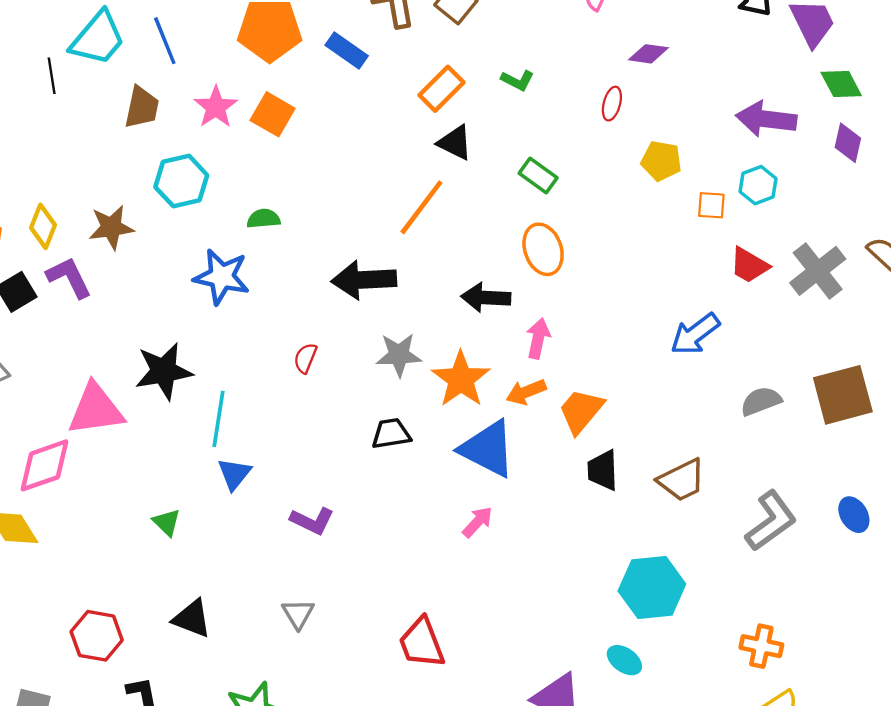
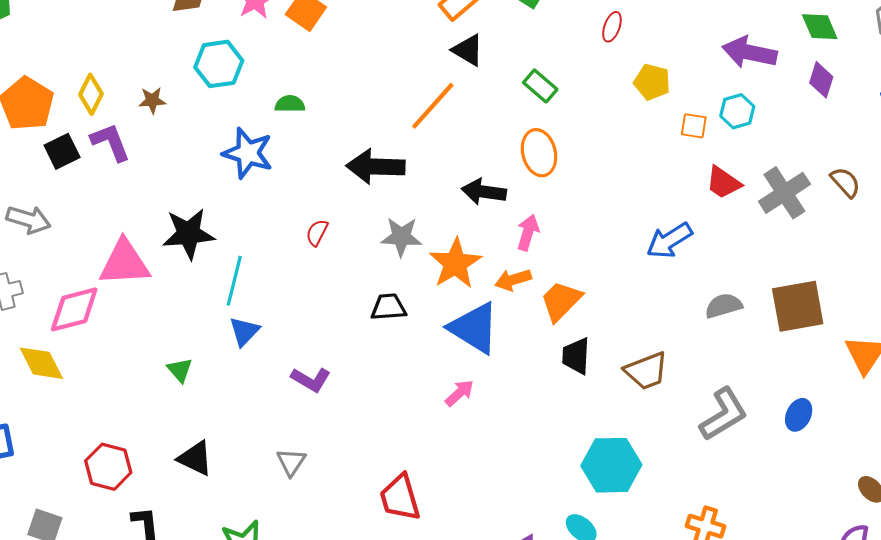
brown star: (111, 227) -> (152, 100), size x0.7
blue ellipse: (854, 515) -> (799, 415), turned 52

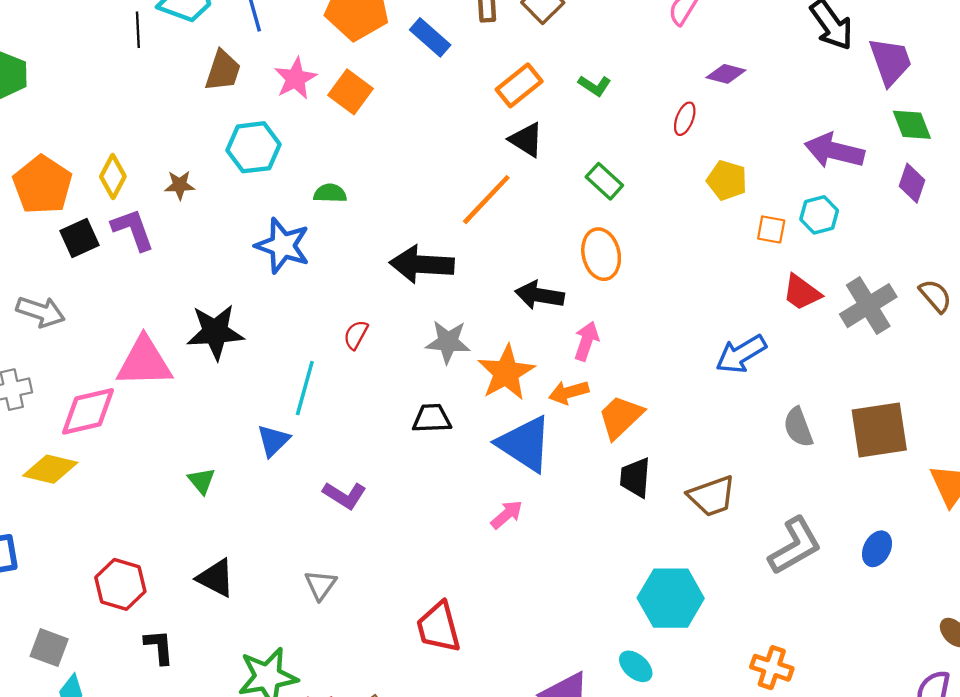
cyan line: (234, 281) -> (305, 388), moved
gray semicircle: (724, 306) -> (798, 427), turned -96
yellow diamond: (41, 363) -> (50, 469), turned -51

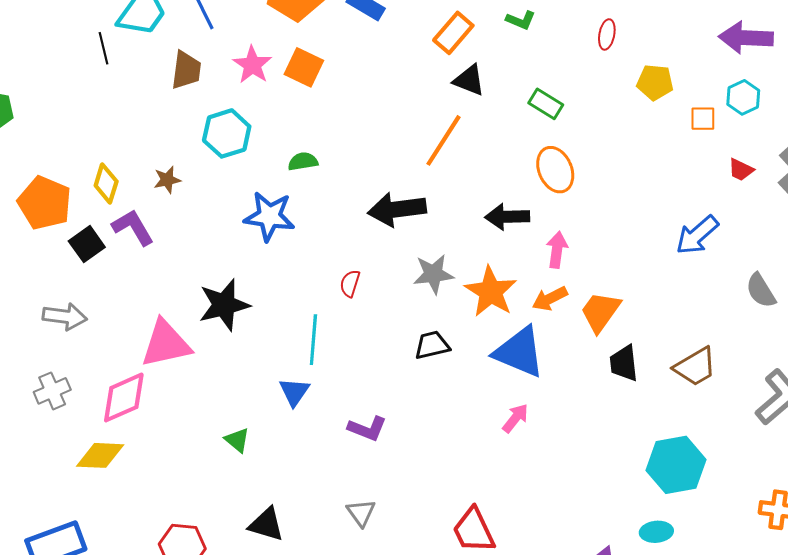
red trapezoid: (802, 292) -> (741, 170), size x0.7
cyan ellipse: (636, 666) -> (656, 532), turned -36

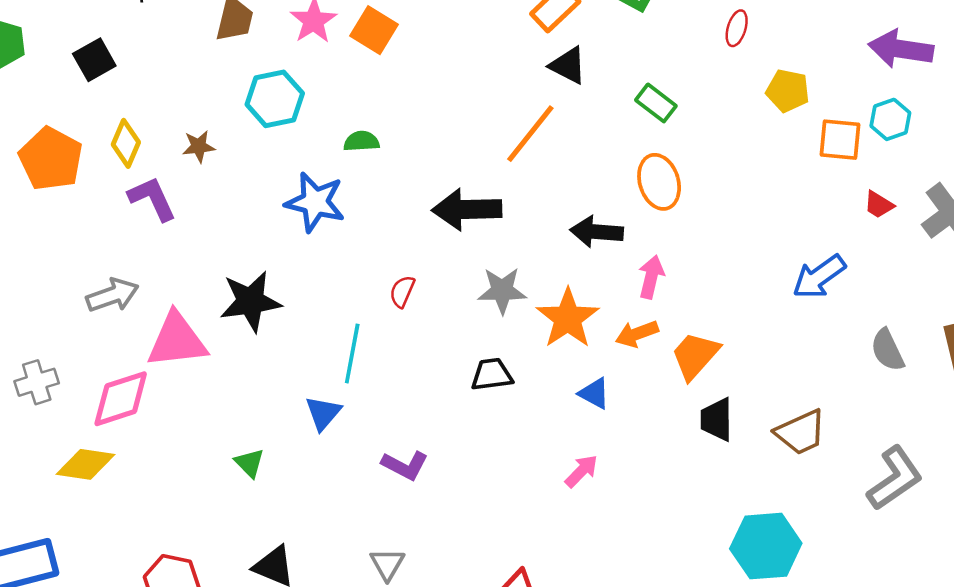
orange square: (703, 119) -> (840, 140), size x1.4
black square: (87, 244) -> (94, 60), moved
gray arrow: (65, 316) -> (112, 295), moved, turned -33
blue triangle: (519, 352) -> (594, 393), size x0.5

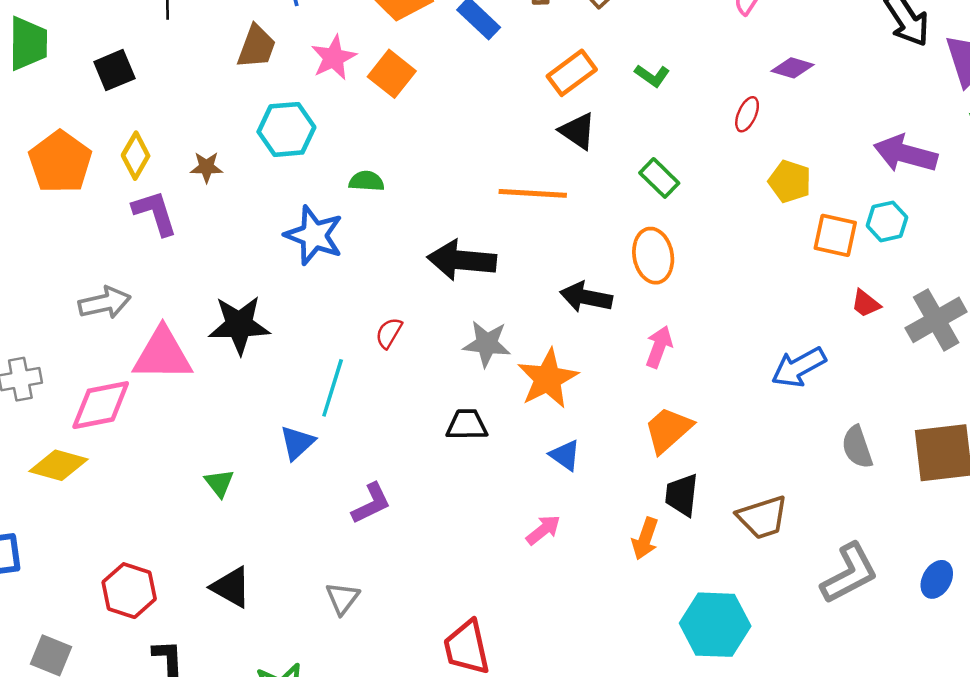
orange line: (530, 134) -> (533, 193), turned 48
pink arrow: (651, 277) -> (659, 347), moved
orange arrow: (637, 334) -> (645, 539), moved, turned -57
purple L-shape: (405, 465) -> (371, 503), turned -60

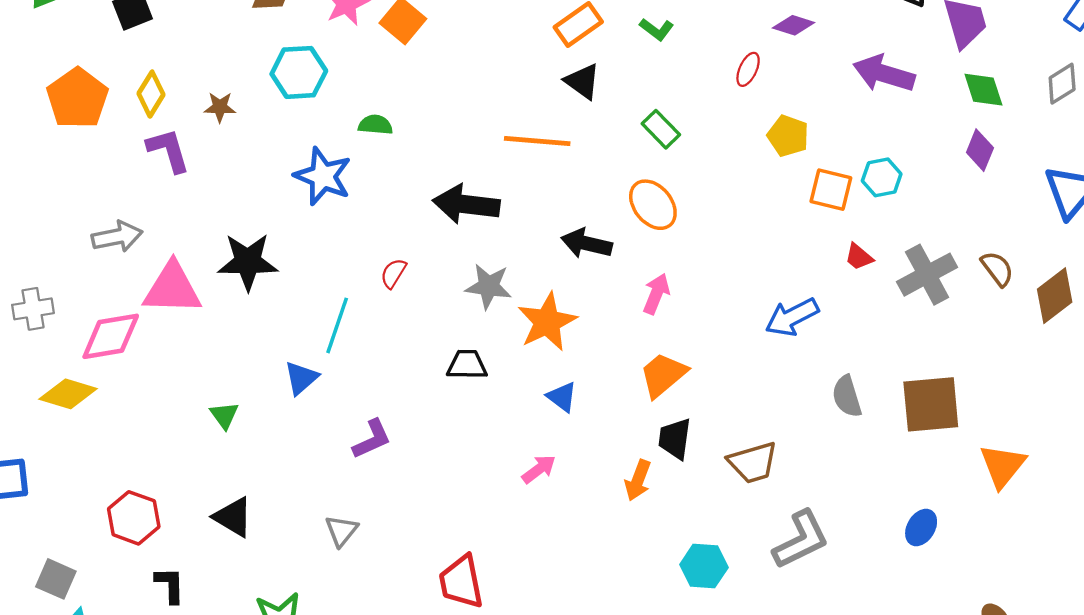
purple arrow: (905, 154) -> (884, 74), moved
orange ellipse: (653, 256) -> (653, 205), turned -30
gray L-shape: (849, 573) -> (801, 540), moved
cyan hexagon: (715, 625) -> (704, 566), size x0.7

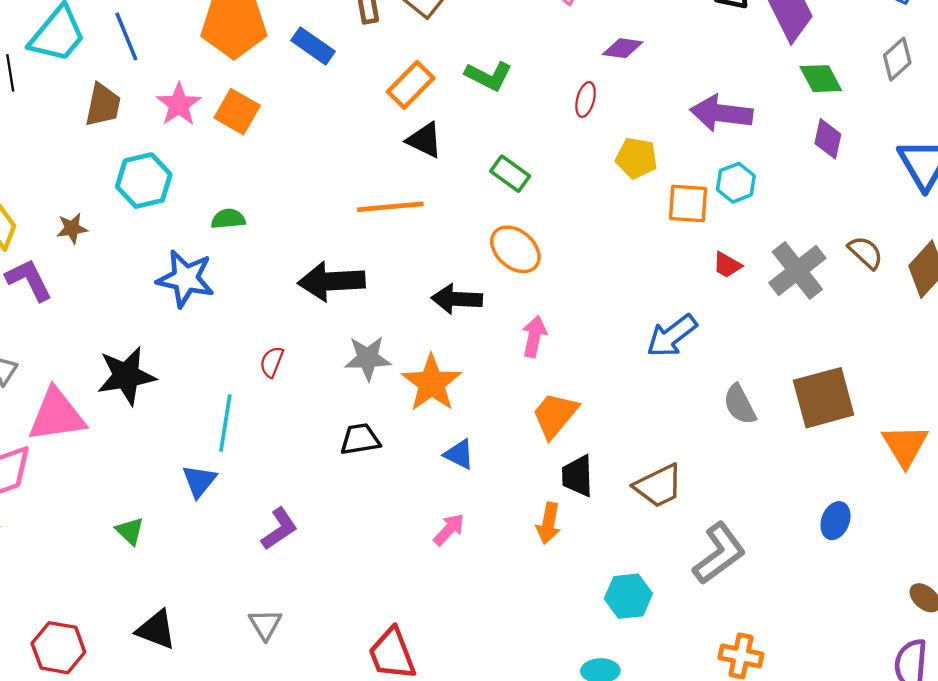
green L-shape: (657, 29) -> (489, 76), size x1.4
purple arrow: (884, 74) -> (721, 113), moved

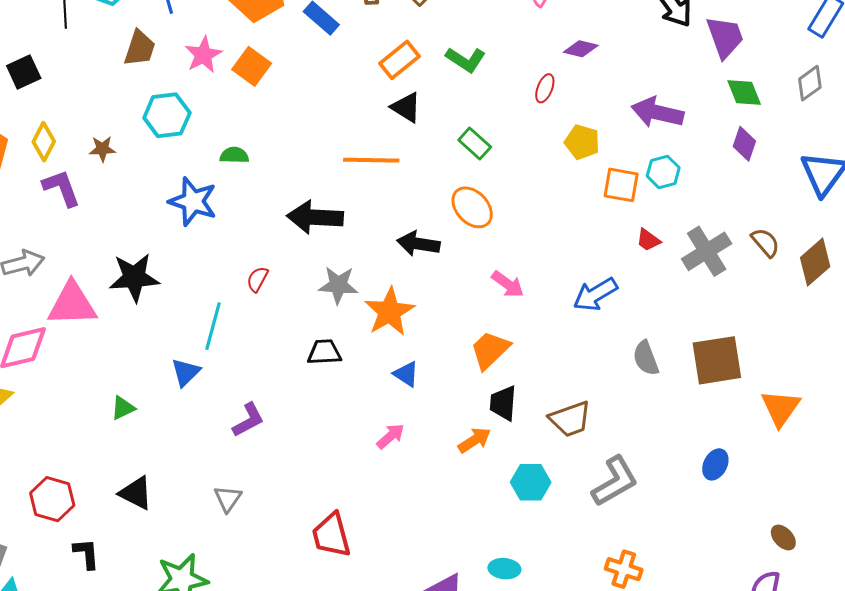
pink arrow: (534, 336) -> (508, 284), moved, turned 108
orange arrow: (548, 523) -> (475, 440), turned -140
green triangle: (130, 531) -> (123, 408), turned 44
cyan hexagon: (628, 596) -> (531, 482), moved

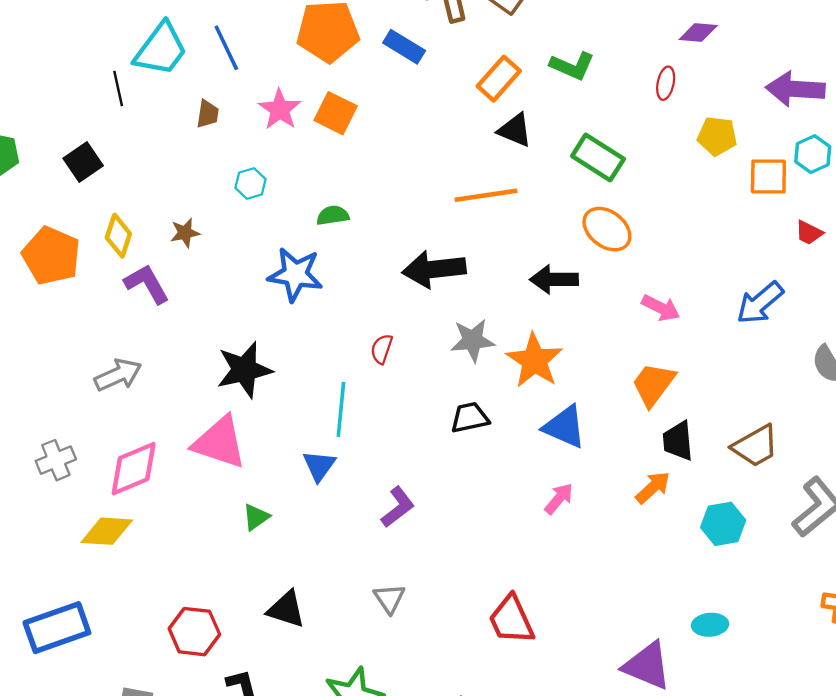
brown trapezoid: (140, 48) -> (208, 114), size x0.7
cyan hexagon: (167, 115) -> (250, 184), size x0.6
green rectangle: (475, 143) -> (598, 157), size x1.4
pink triangle: (72, 304) -> (219, 442), moved, turned 30
blue triangle: (406, 374) -> (564, 427), size x1.5

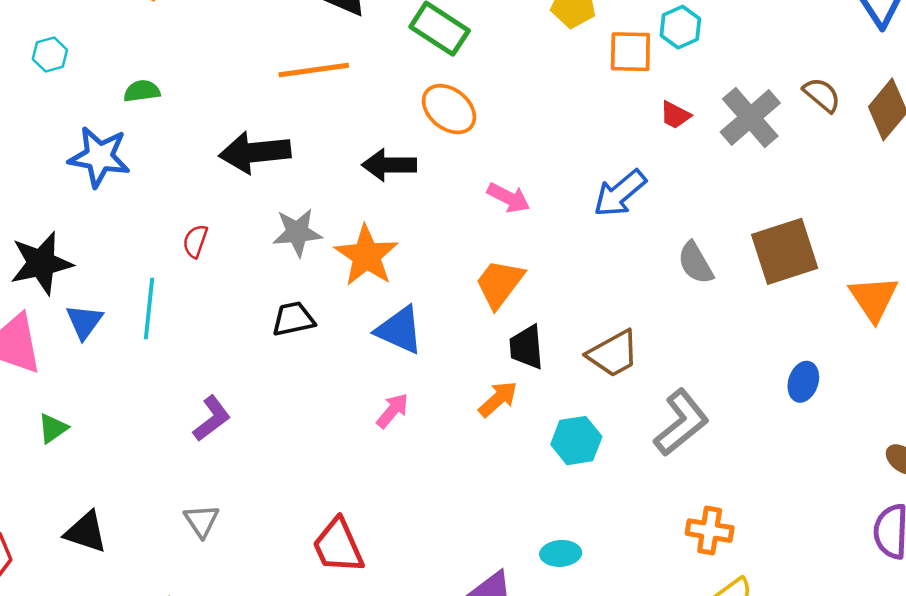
blue triangle: (319, 466) -> (84, 322), moved

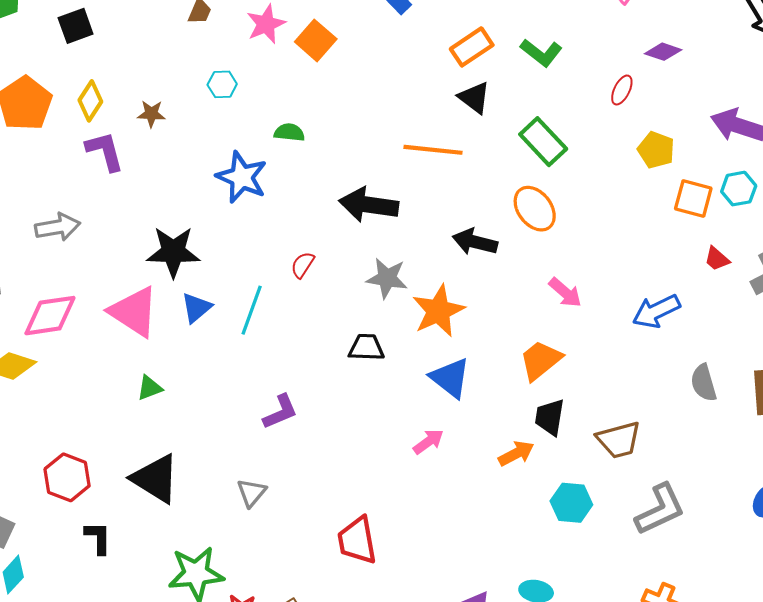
black triangle: (86, 532) -> (156, 479), size x1.4

